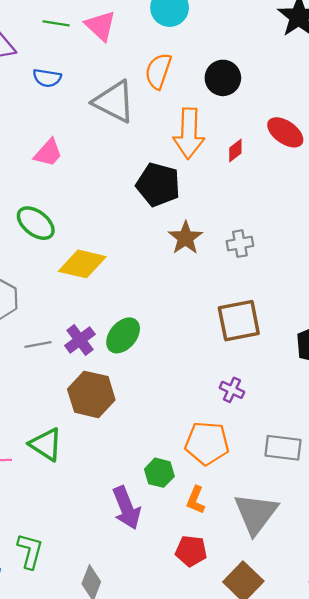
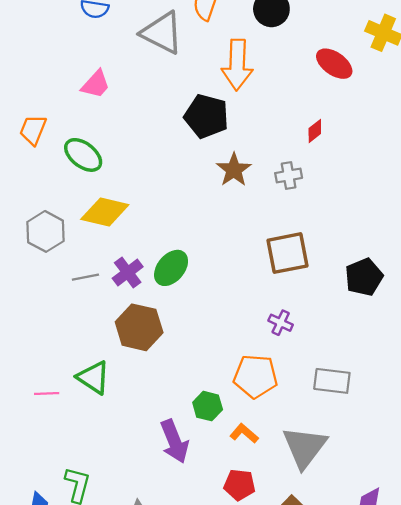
red diamond: (235, 150) -> (315, 131), moved
yellow diamond: (82, 264) -> (105, 212), moved
orange L-shape: (196, 500) -> (244, 433), turned 108

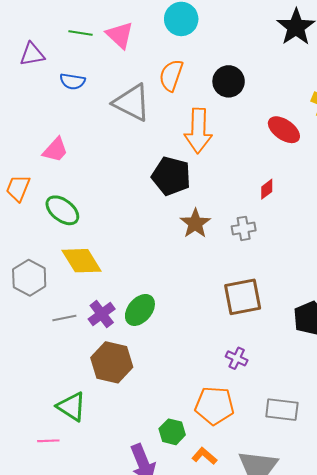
pink trapezoid: (96, 84) -> (55, 150), moved
yellow diamond: (105, 212) -> (82, 261), turned 45
pink line: (47, 393) -> (48, 441), moved

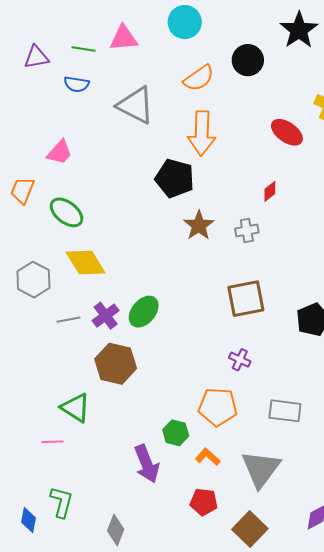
green line: (81, 33) -> (84, 49), moved
pink triangle: (120, 35) -> (124, 38), turned -48
orange semicircle: (171, 75) -> (199, 78), moved, turned -144
black circle: (229, 81) -> (248, 60), moved

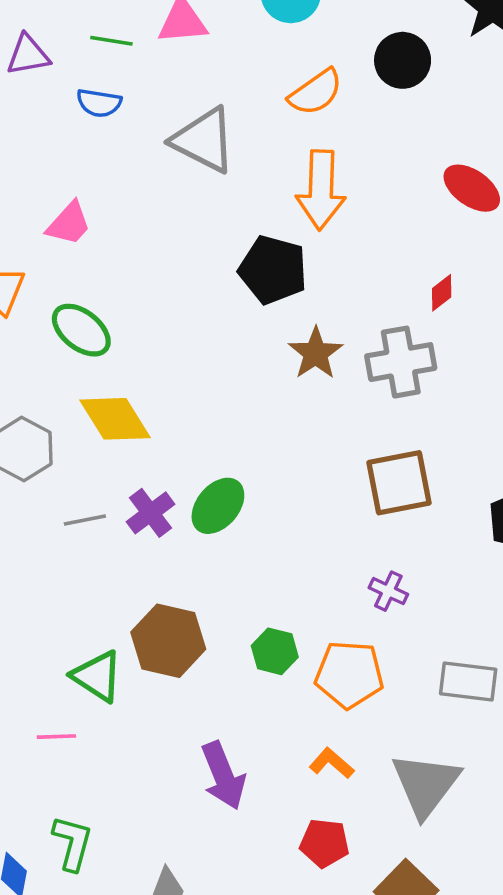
gray cross: (247, 230) -> (401, 362), size x1.6
brown hexagon: (116, 364) -> (168, 641), moved
green hexagon: (176, 433) -> (275, 651), moved

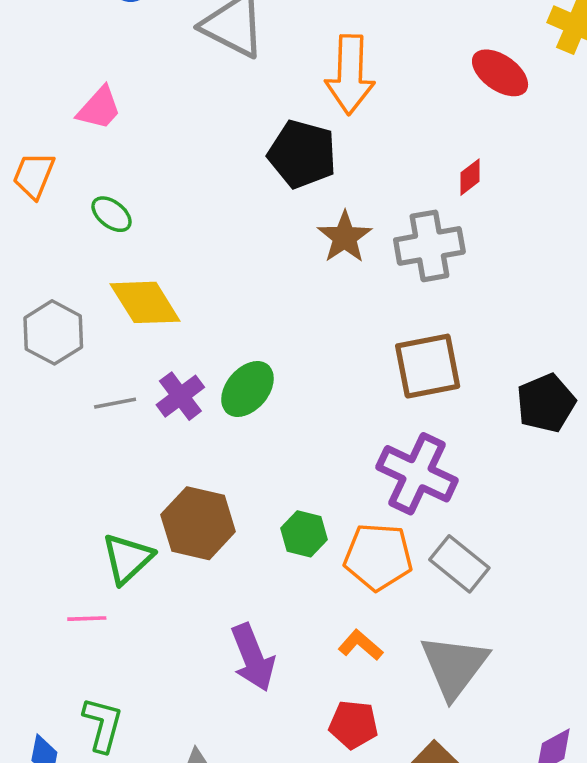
green ellipse: (81, 330) -> (112, 214), size x0.7
purple cross: (388, 591) -> (417, 474), size x2.0
green triangle: (97, 676) -> (127, 559), turned 44
gray rectangle: (468, 682) -> (459, 564), moved, turned 32

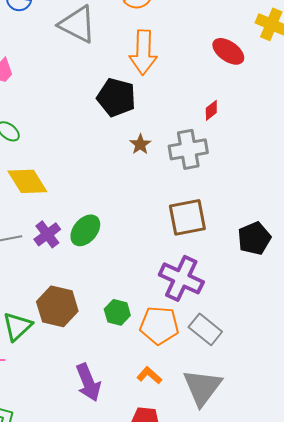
brown star: (345, 237) -> (140, 144), size x0.7

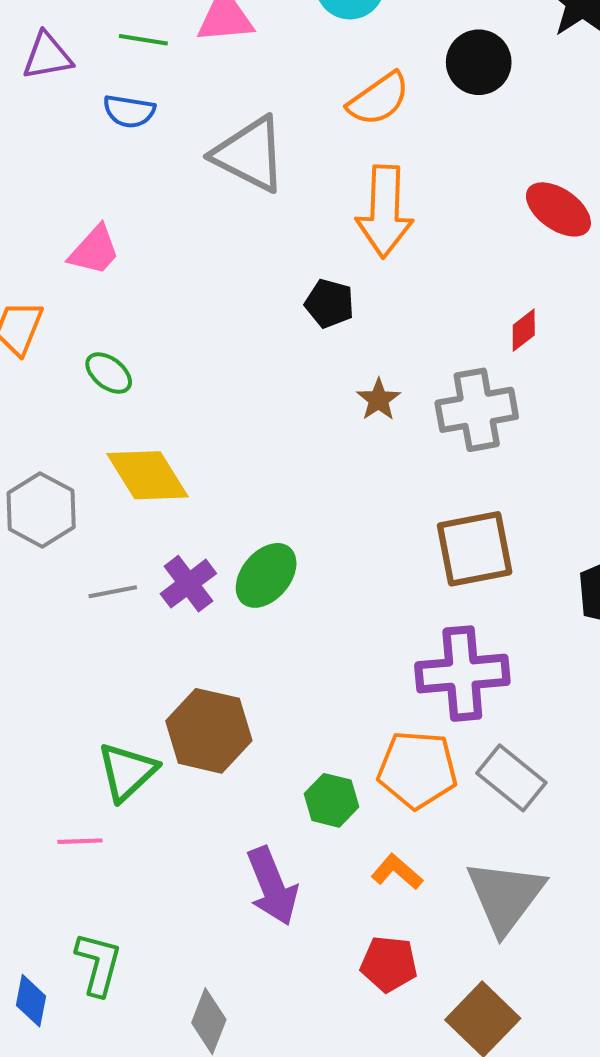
black pentagon: (116, 97) -> (329, 304), size x0.6
purple cross: (181, 278) -> (462, 674), turned -30
green hexagon: (117, 312) -> (332, 800), moved

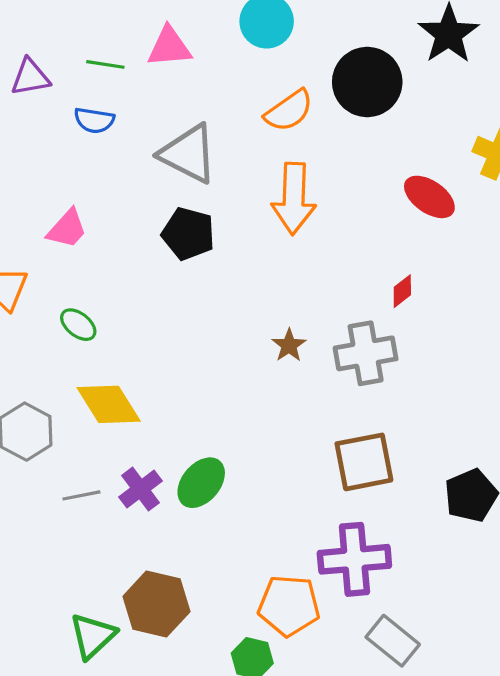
black circle: (479, 62) -> (367, 82), size x1.4
black pentagon: (329, 304) -> (188, 234), moved, size x1.4
orange pentagon: (417, 770) -> (289, 606), moved

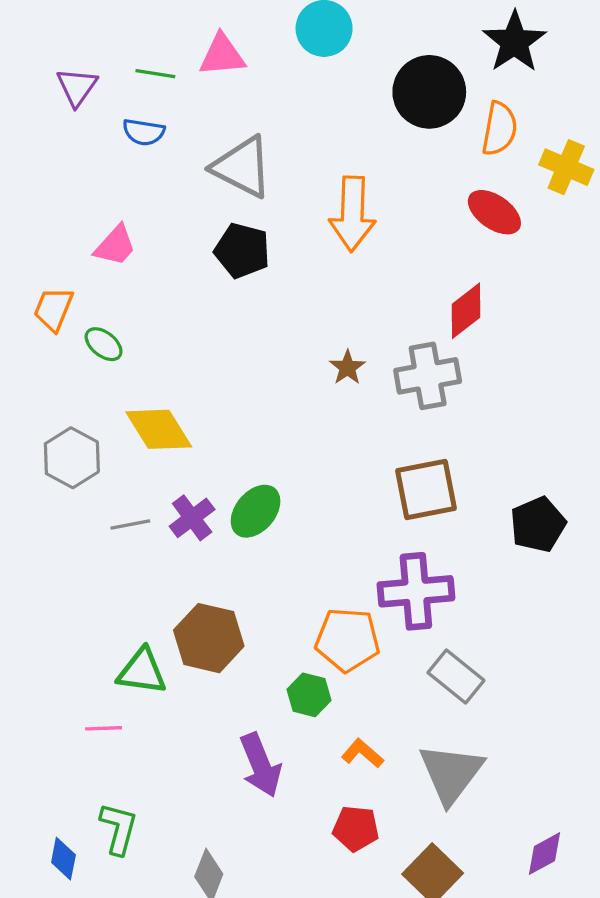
purple triangle: (30, 77) -> (77, 87), turned -45
orange semicircle: (289, 111) -> (499, 129), moved, turned -45
red diamond: (402, 291) -> (466, 311), size x1.6
green ellipse: (78, 325) -> (104, 344), moved
green triangle: (93, 636) -> (142, 672), turned 51

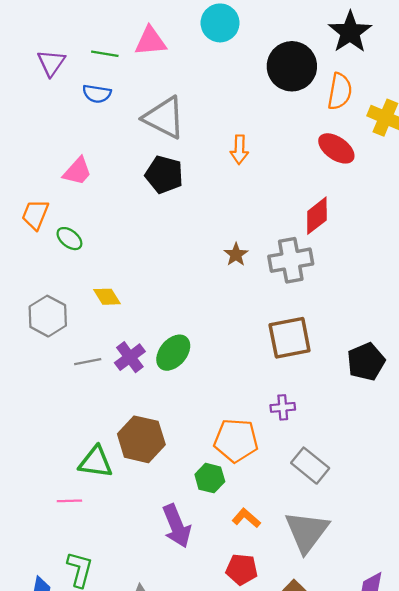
orange arrow: (352, 214) -> (239, 150), size x0.6
yellow diamond: (159, 429) -> (107, 297), size x0.6
purple cross: (416, 591) -> (283, 407), size x0.5

